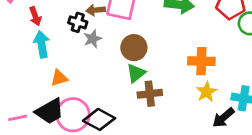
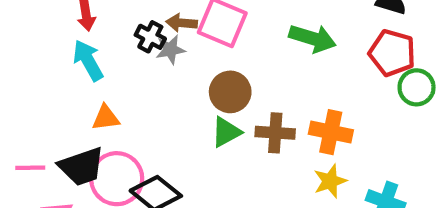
gray star: (93, 39) -> (170, 50), moved
cyan arrow: (42, 44) -> (88, 60), turned -30
brown cross: (150, 94) -> (275, 133), moved

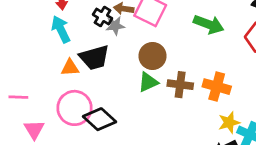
black trapezoid: (82, 167) -> (94, 58), moved
yellow star: (330, 181) -> (229, 123), moved

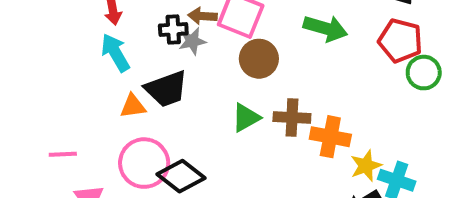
black cross: (103, 16) -> (173, 30), turned -30
brown circle: (153, 56) -> (259, 59), moved
orange cross: (217, 87) -> (330, 137), moved

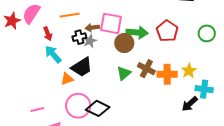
green arrow: (325, 28) -> (137, 32), moved
red pentagon: (400, 41) -> (167, 31), moved, turned 30
brown cross: (292, 117) -> (146, 69), turned 36
yellow star: (366, 166) -> (189, 71), moved

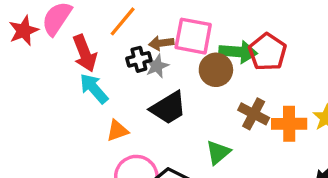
orange line: (70, 15) -> (123, 21), turned -42
red pentagon: (167, 31) -> (267, 52), moved
red arrow: (48, 34) -> (85, 53), size x1.5
black trapezoid: (82, 67) -> (168, 108), moved
green triangle: (124, 73) -> (218, 152), moved

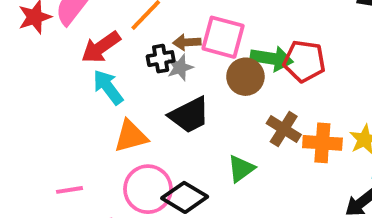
red pentagon: (267, 52) -> (304, 61), turned -30
red arrow: (85, 53) -> (101, 47), turned 72
orange triangle: (117, 131) -> (131, 136), size x1.4

